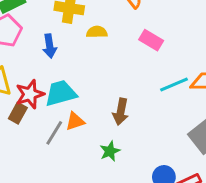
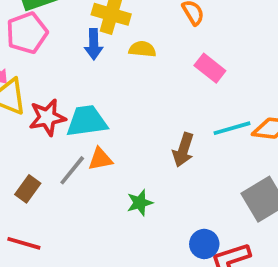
blue arrow: (50, 46) -> (94, 44), moved
brown arrow: (121, 112) -> (183, 150), moved
brown rectangle: (18, 113) -> (28, 189), moved

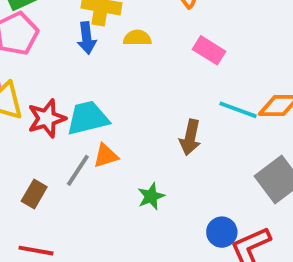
cyan line: (232, 128) -> (238, 110), turned 42

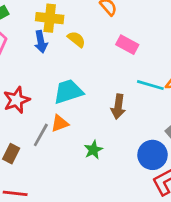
yellow semicircle: (137, 38) -> (76, 39), turned 42
cyan trapezoid: (88, 118) -> (68, 92), moved
blue circle: (222, 232) -> (153, 155), moved, size x1.4

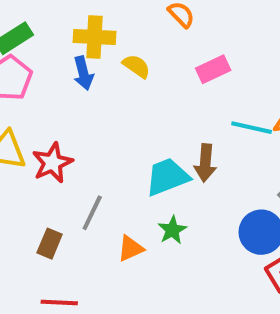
pink rectangle: (127, 45) -> (213, 69), turned -50
cyan trapezoid: (68, 92) -> (167, 177), moved
orange triangle: (60, 123) -> (131, 248), moved

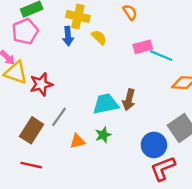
cyan line: (252, 128) -> (161, 56), moved
brown rectangle: (50, 244) -> (32, 130), size x1.5

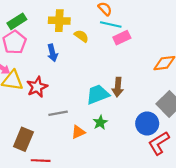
blue arrow: (68, 36) -> (52, 53), moved
cyan line: (161, 56) -> (111, 25), moved
gray line: (59, 117) -> (58, 113), turned 54
brown rectangle: (32, 130) -> (23, 139), moved

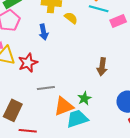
pink rectangle: (122, 38) -> (118, 21), moved
cyan trapezoid: (98, 94) -> (77, 119), moved
orange triangle: (78, 132) -> (64, 106), size x1.5

